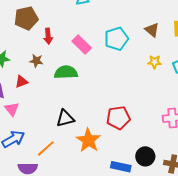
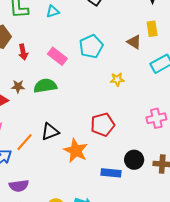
brown triangle: (152, 30) -> (134, 42), moved
brown star: (36, 61) -> (18, 86), moved
yellow star: (155, 62) -> (117, 79), moved
orange line: (46, 148) -> (25, 142), moved

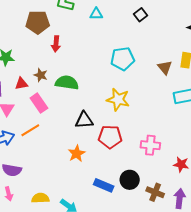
pink rectangle: (57, 56) -> (39, 103), moved
yellow star: (117, 79) -> (118, 100), moved, size x1.6
pink cross: (156, 118) -> (150, 145), moved
black triangle: (50, 132) -> (84, 120), moved
orange star: (76, 151) -> (77, 154), size x0.7

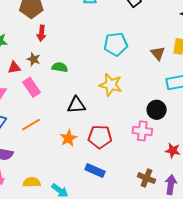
red arrow: (56, 44) -> (41, 33), moved
green semicircle: (67, 83) -> (60, 67), size x0.7
orange line: (30, 130) -> (31, 125), moved
red pentagon: (110, 137) -> (100, 137), moved
black circle: (130, 180) -> (157, 110), moved

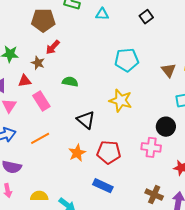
red arrow: (41, 33) -> (53, 47), turned 35
brown star: (34, 59) -> (38, 63), moved
black triangle: (76, 105) -> (86, 120), turned 42

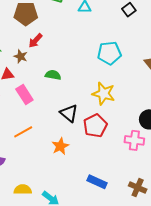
red pentagon: (109, 152) -> (95, 126), moved, turned -30
blue rectangle: (103, 186) -> (97, 182), moved

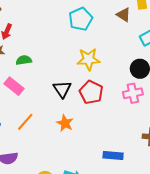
green semicircle: (53, 75) -> (24, 60), moved
black triangle: (69, 113) -> (62, 89), turned 36
blue rectangle: (97, 182) -> (113, 156), moved

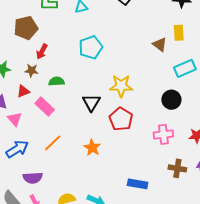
cyan pentagon: (81, 19) -> (91, 47), moved
black triangle: (62, 89) -> (91, 103), moved
pink cross: (133, 93) -> (163, 134), moved

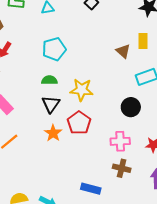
green semicircle: (56, 81) -> (49, 80), moved
orange star: (92, 148) -> (53, 133), moved
brown cross: (177, 168) -> (122, 168), moved

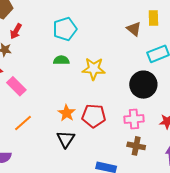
black triangle: (51, 104) -> (66, 139), moved
black circle: (131, 107) -> (143, 85), size x1.4
red pentagon: (79, 123) -> (94, 116), moved, turned -30

